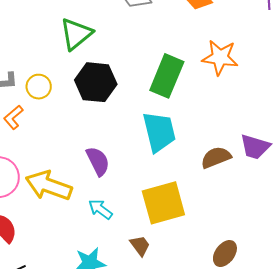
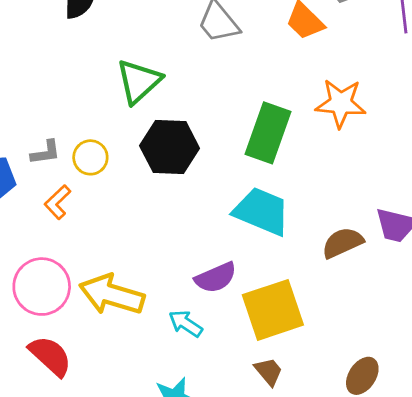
cyan trapezoid: (159, 132) -> (262, 211), turned -51
purple semicircle: (98, 161) -> (216, 278), moved, turned 96
brown trapezoid: (140, 246) -> (269, 372), moved

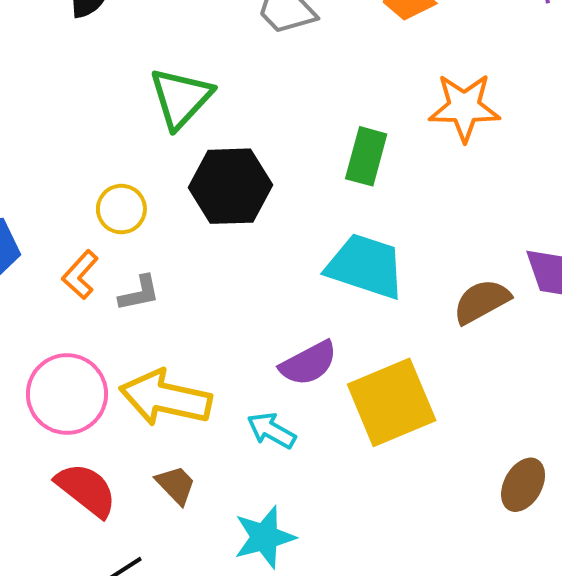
green rectangle: (268, 133) -> (366, 156), size x0.7
gray L-shape: (46, 152) -> (139, 293), moved
brown trapezoid: (269, 372) -> (176, 485), moved

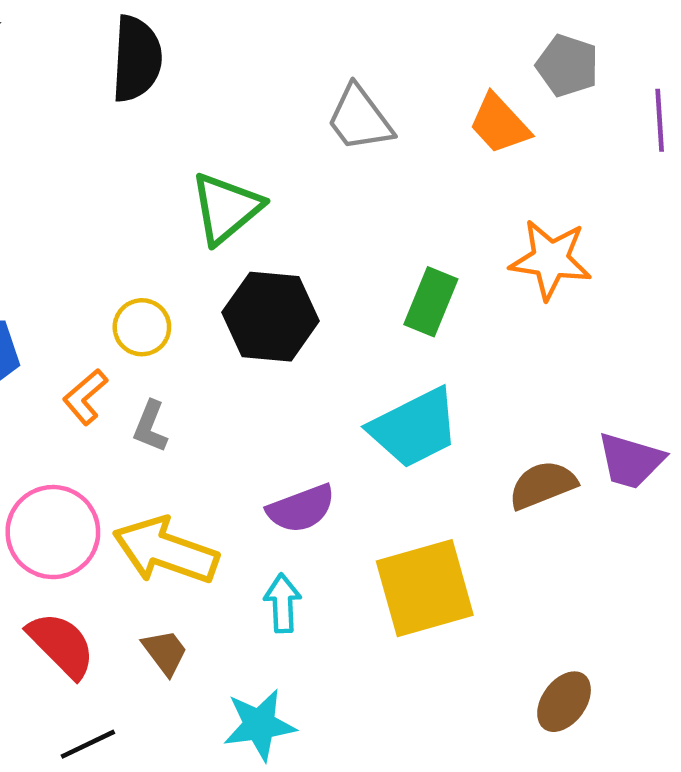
cyan trapezoid: (366, 266) -> (414, 428), turned 128
gray L-shape: (139, 293) -> (150, 427), turned 117
purple semicircle: (308, 363) -> (301, 509), moved
cyan arrow: (271, 430) -> (283, 603), turned 51

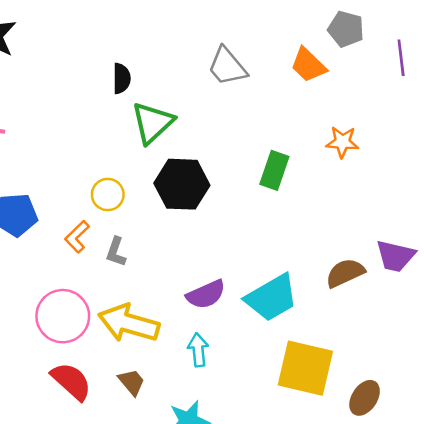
black semicircle: (137, 59) -> (122, 78), moved, size x0.6
orange star: (551, 259) -> (342, 142), size x0.7
cyan trapezoid: (414, 428) -> (272, 298), moved
yellow square: (425, 588) -> (305, 368), moved, turned 32

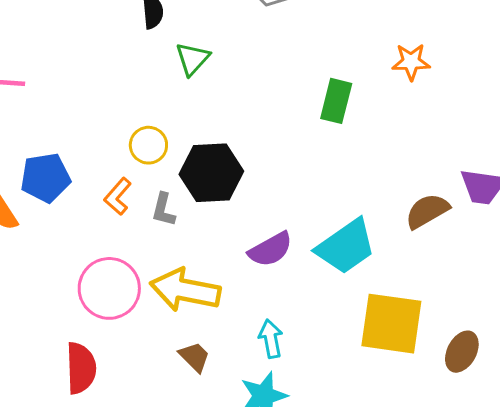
green triangle: (153, 123) -> (193, 59), size x0.7
black hexagon: (182, 184) -> (211, 173), moved
cyan arrow: (198, 350) -> (271, 339), moved
red semicircle: (71, 381) -> (81, 368), moved, turned 51

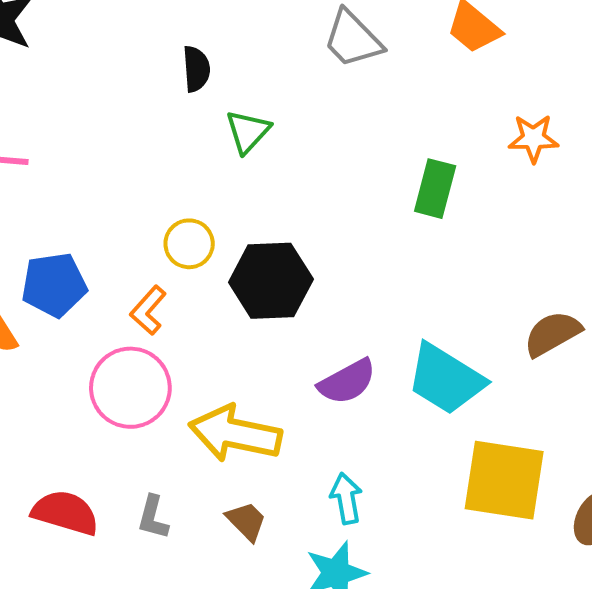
gray L-shape: (163, 210) -> (153, 517), moved
cyan trapezoid: (346, 247) -> (446, 379), turned 66
pink circle: (109, 288) -> (130, 388), moved
red semicircle: (81, 368) -> (65, 513), moved, turned -72

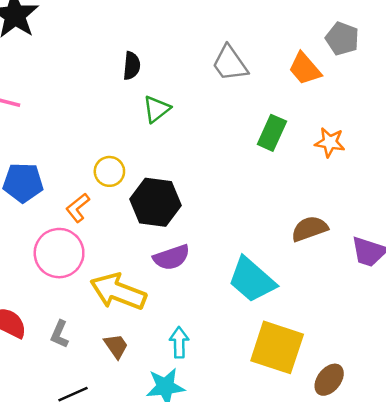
green rectangle: (435, 189) -> (272, 133), moved
brown semicircle: (552, 334) -> (309, 229), moved
purple semicircle: (347, 382) -> (172, 257), moved

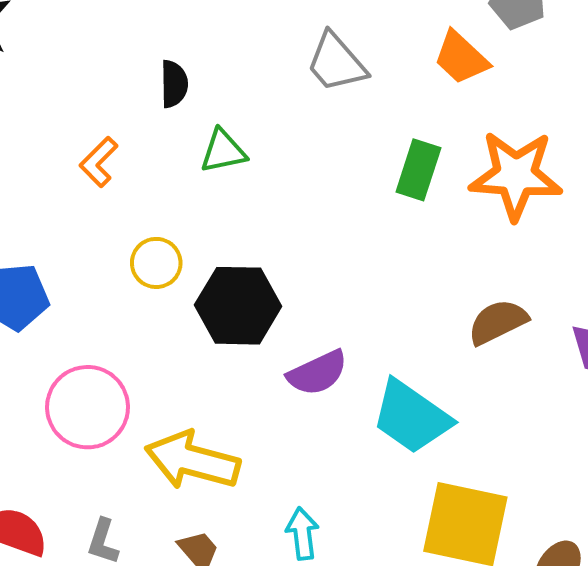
green triangle: (157, 109) -> (223, 151), turned 32
orange star: (330, 142) -> (516, 175), size x1.8
orange L-shape: (78, 208) -> (99, 162), moved
purple semicircle: (172, 257) -> (317, 373), moved

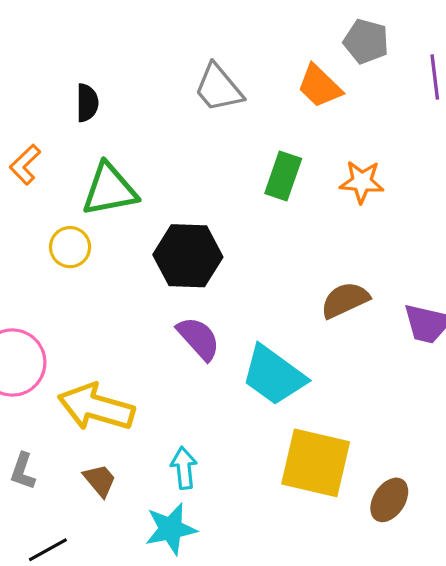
green triangle: (223, 151) -> (109, 190), moved, size x1.5
orange star: (516, 175) -> (362, 182), size x0.6
black hexagon: (238, 306) -> (188, 256), moved
purple semicircle: (317, 373) -> (199, 338), turned -108

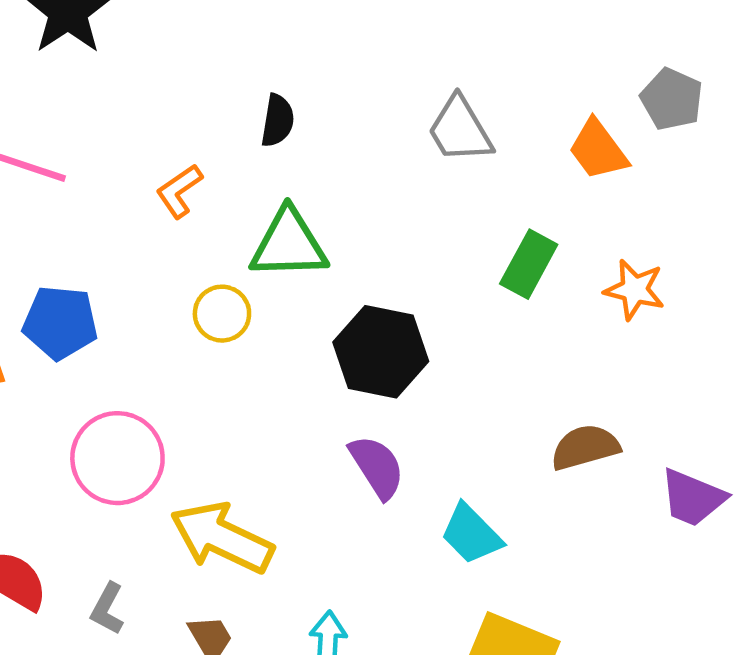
cyan trapezoid: (274, 375) -> (471, 534), size x0.7

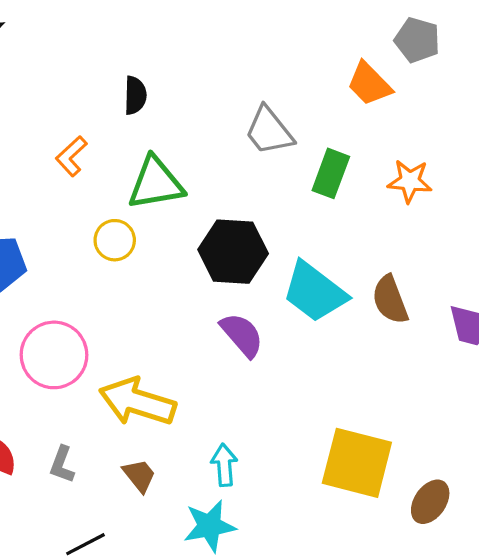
gray trapezoid: (460, 130) -> (269, 131), moved
brown semicircle: (585, 447) -> (390, 300), turned -87
cyan trapezoid: (471, 534) -> (314, 292), moved, size x1.4

